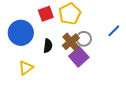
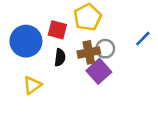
red square: (46, 14) -> (57, 30), moved, turned 35
brown cross: (71, 42) -> (89, 52), turned 30

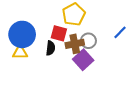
red square: (57, 30) -> (59, 33), moved
yellow triangle: (32, 85) -> (20, 52), moved, turned 35

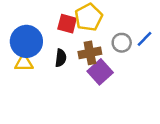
red square: (59, 33) -> (67, 24), moved
gray circle: (88, 41) -> (122, 43), moved

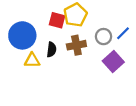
yellow triangle: (24, 63) -> (32, 60), moved
purple square: (100, 72) -> (113, 61), moved

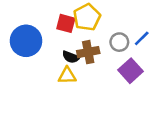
black semicircle: (52, 50) -> (71, 57), moved, turned 104
yellow triangle: (32, 60) -> (67, 76), moved

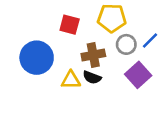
yellow pentagon: (87, 17) -> (112, 18), moved, turned 30
blue circle: (26, 41) -> (37, 58), moved
black semicircle: (71, 57) -> (92, 77), moved

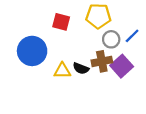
brown cross: (93, 55) -> (102, 61), moved

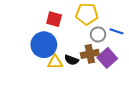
blue line: (132, 36) -> (116, 31), turned 64
blue circle: (32, 51) -> (44, 45), moved

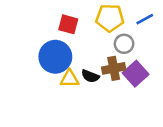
blue line: (116, 31) -> (145, 19), moved, turned -48

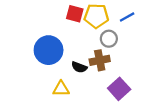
red square: (68, 24) -> (75, 14), moved
purple square: (136, 74) -> (119, 89), moved
yellow triangle: (70, 79) -> (61, 89), moved

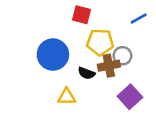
yellow pentagon: (96, 16) -> (100, 42), moved
gray circle: (109, 39) -> (122, 56), moved

